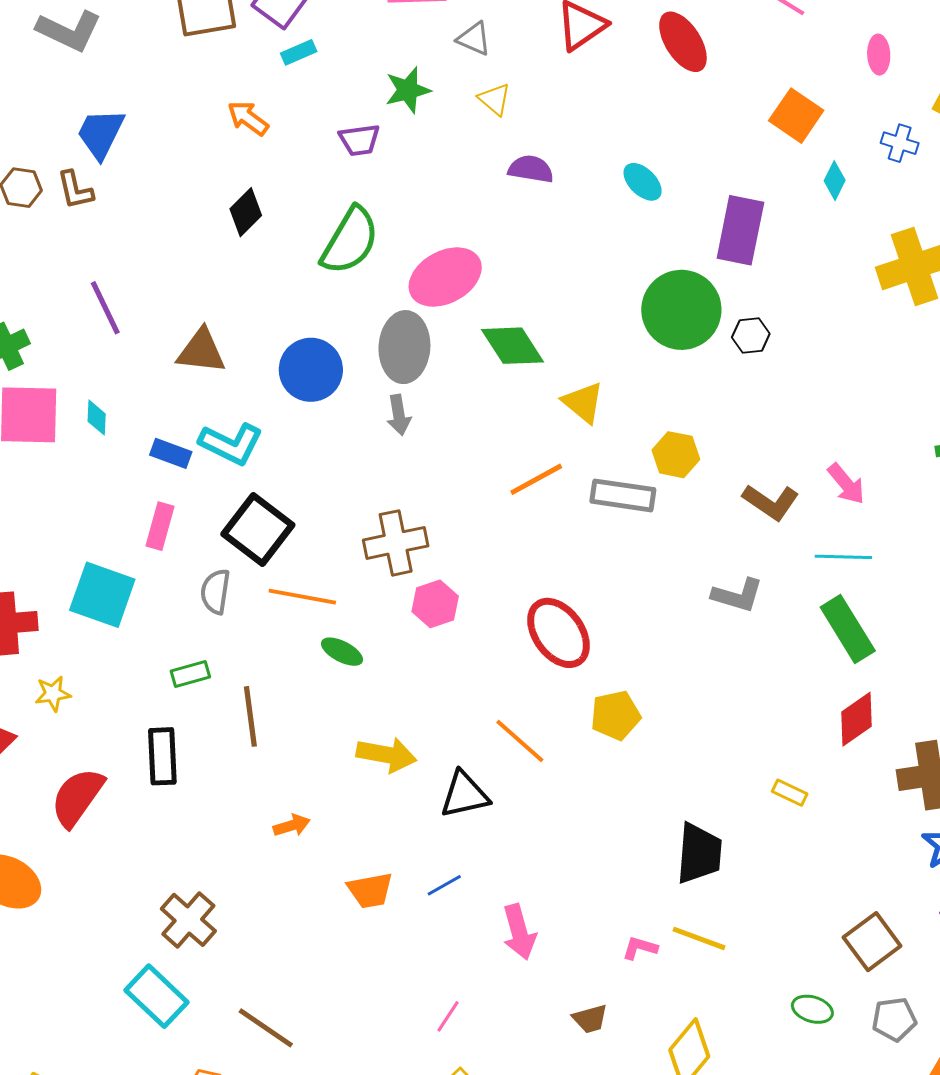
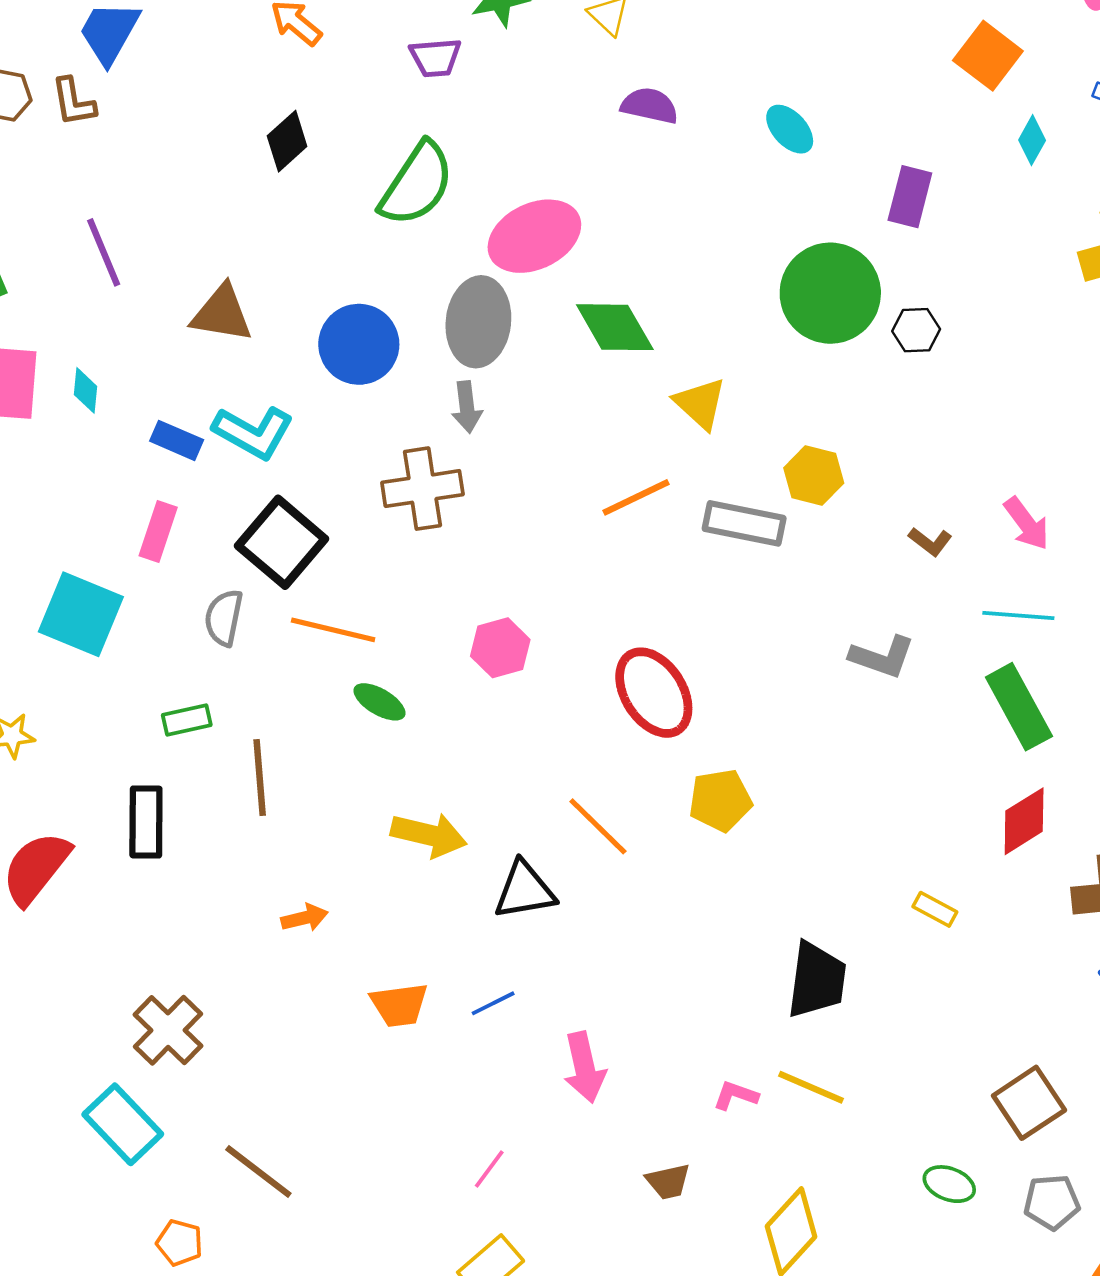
purple rectangle: (740, 230) -> (910, 197), size x0.7
brown L-shape: (771, 502) -> (930, 542), size x0.6
brown cross: (396, 543) -> (422, 489), moved

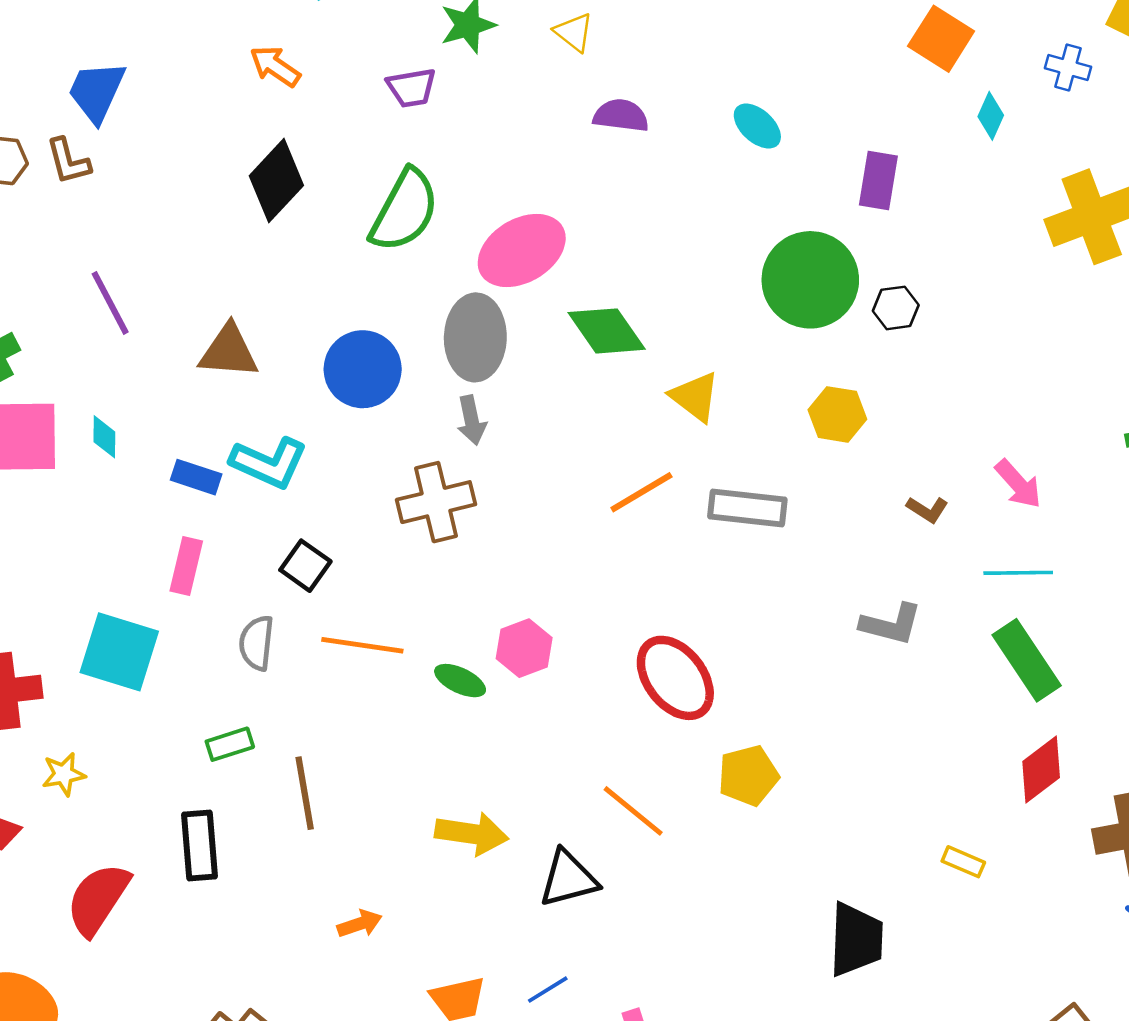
black diamond: (287, 141) -> (276, 181), size x1.4
yellow hexagon: (814, 476) -> (837, 414), moved
black square: (282, 542) -> (305, 566), size x0.6
green ellipse: (379, 702) -> (460, 681), moved

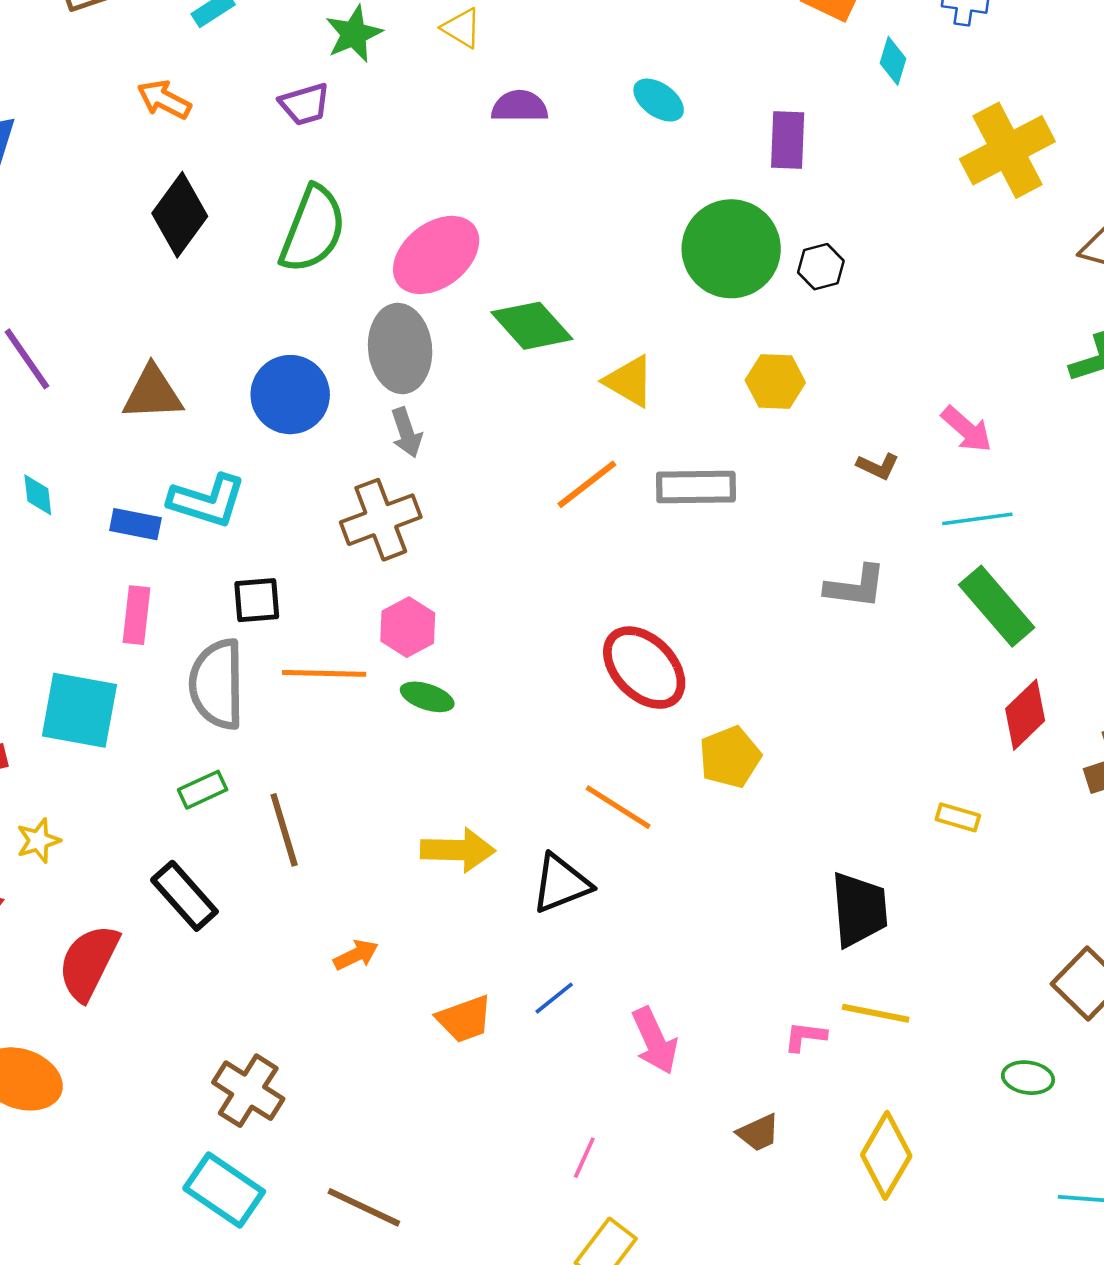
black square: (305, 566) -> (257, 600), turned -33
gray semicircle: (257, 643) -> (217, 684), size x1.6
pink hexagon: (524, 648) -> (408, 627), moved
black rectangle: (199, 845) -> (184, 896), turned -30

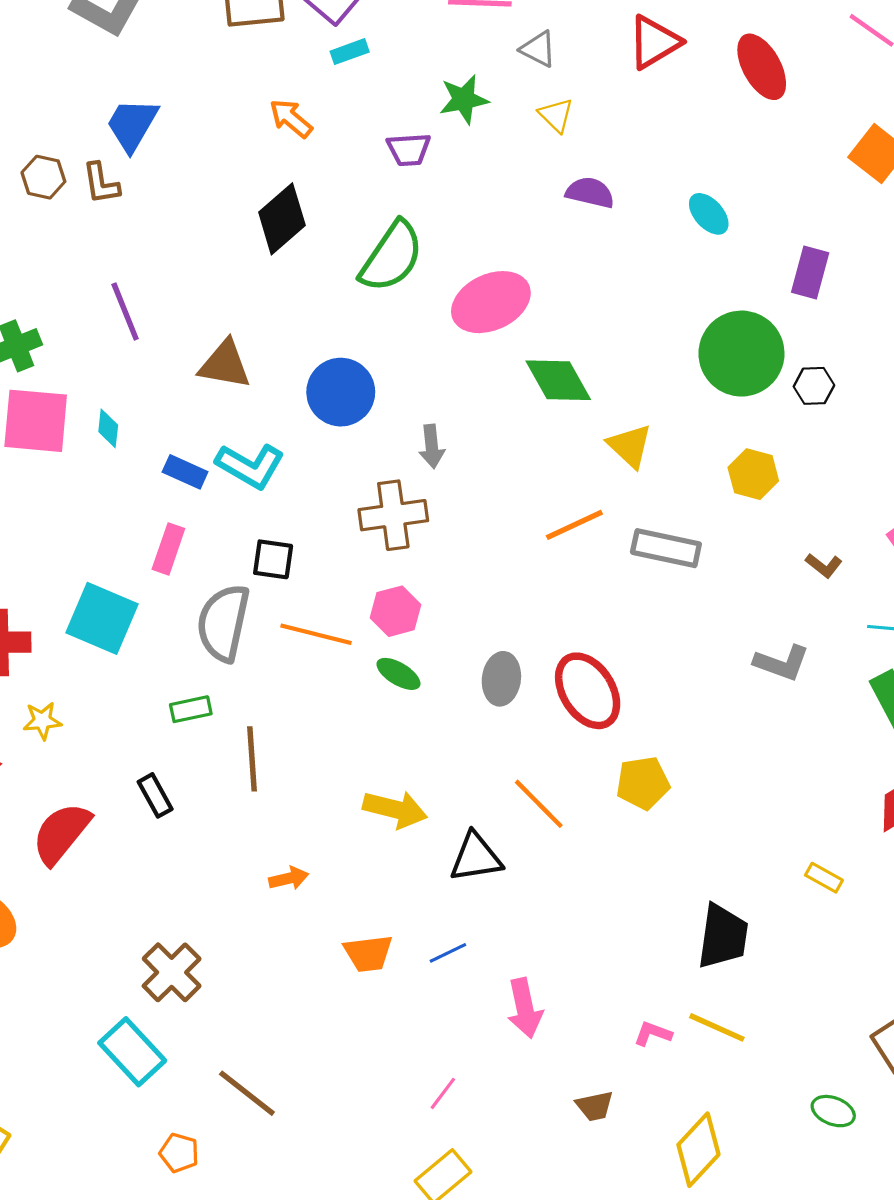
gray ellipse: (400, 348) -> (501, 679), moved, size x0.7
black rectangle: (184, 896) -> (155, 795), size x0.7

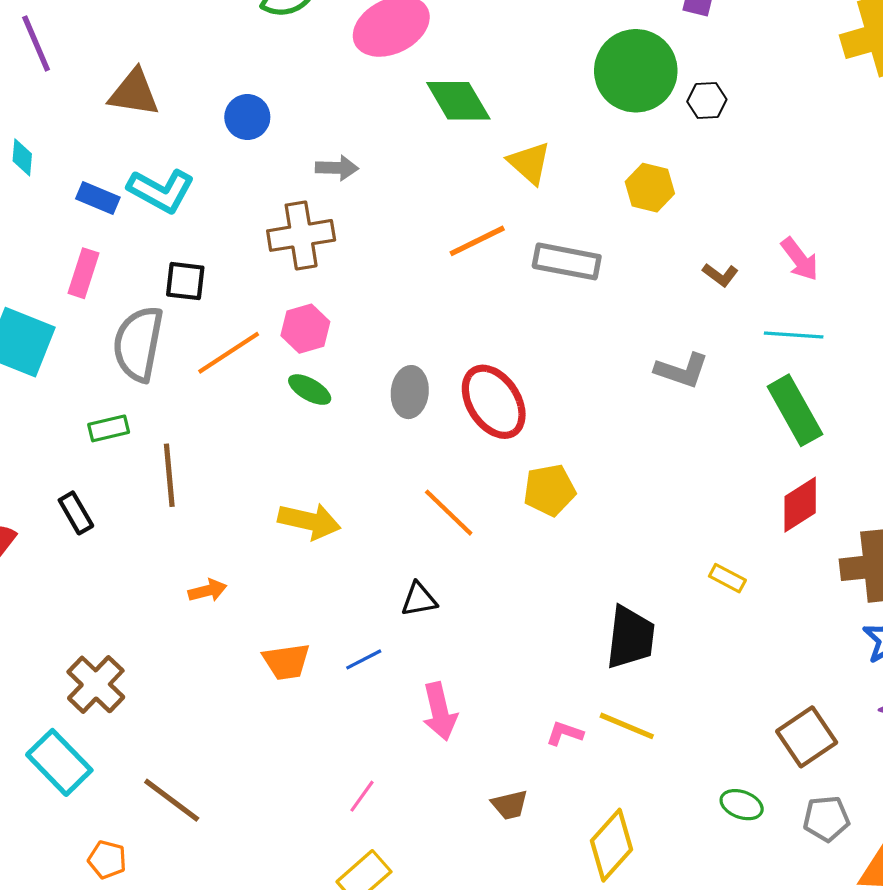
blue circle: (341, 392) -> (247, 117), size x0.7
gray arrow: (432, 446) -> (337, 168), turned -81
orange line: (316, 634) -> (229, 353), turned -46
black triangle: (476, 857) -> (419, 599), moved, size x0.7

